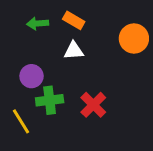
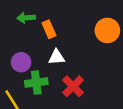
orange rectangle: (74, 20) -> (49, 29), moved, turned 36
white triangle: (74, 51) -> (57, 57), moved

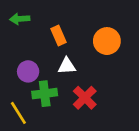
green arrow: (26, 18) -> (20, 19), moved
orange circle: (107, 30) -> (107, 41), moved

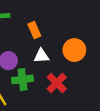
orange circle: (107, 41) -> (74, 50), moved

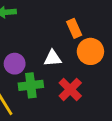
orange rectangle: (34, 30) -> (74, 28), moved

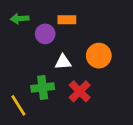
orange rectangle: (74, 28) -> (67, 20), moved, turned -66
purple circle: (15, 64) -> (45, 34), moved

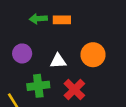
green arrow: (20, 19) -> (38, 19), moved
purple circle: (45, 34) -> (22, 53), moved

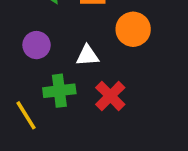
orange circle: (93, 55) -> (133, 29), moved

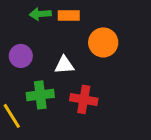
red cross: (110, 96) -> (84, 99), turned -35

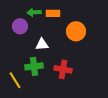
purple circle: (21, 56) -> (20, 26), moved
white triangle: (64, 65) -> (42, 44), moved

